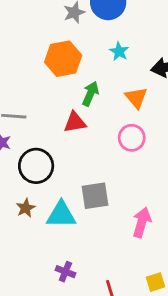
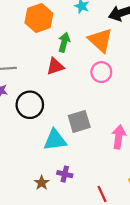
orange triangle: (136, 98) -> (100, 40), size x1.4
brown star: (26, 208) -> (42, 183), moved
purple cross: (65, 272) -> (65, 174), moved

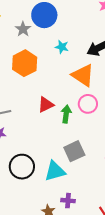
green arrow: (64, 42) -> (66, 114), moved
black circle: (30, 105) -> (22, 167), moved

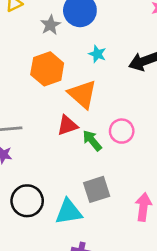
orange triangle: (83, 75) -> (82, 94), moved
green arrow: (66, 114) -> (92, 141), turned -54

